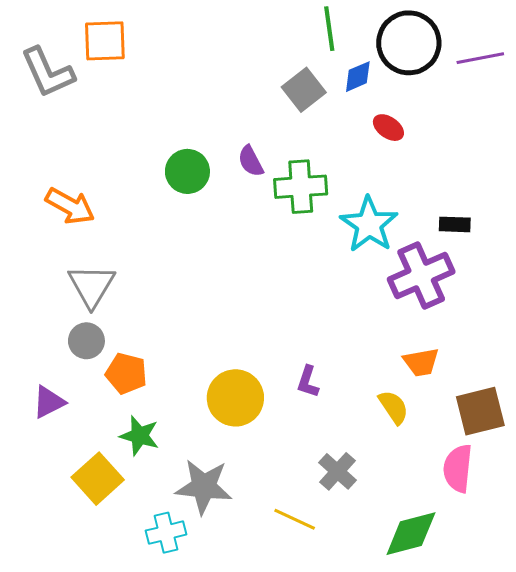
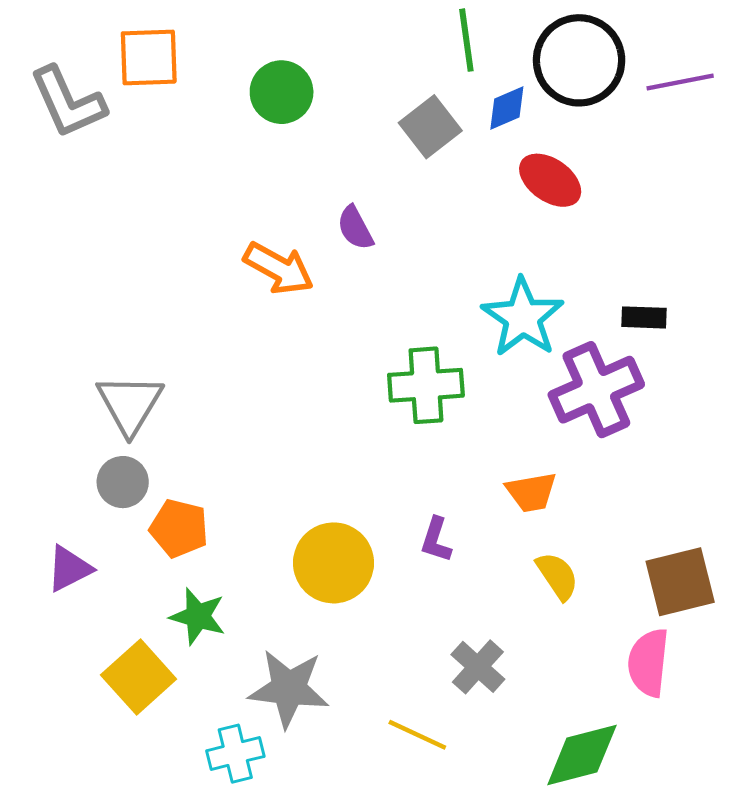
red ellipse: (388, 128) -> (550, 180), size x1.4
green circle: (187, 171) -> (282, 92), moved
green cross: (301, 187) -> (426, 385), moved
orange arrow: (70, 206) -> (279, 268), moved
orange trapezoid: (421, 362) -> (531, 492), moved

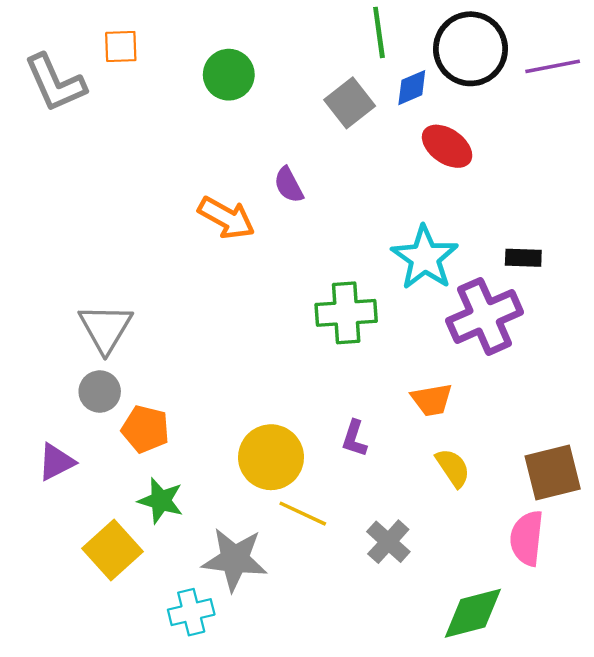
orange square: (149, 57) -> (121, 46), size x0.7
yellow line: (417, 735) -> (303, 514), moved

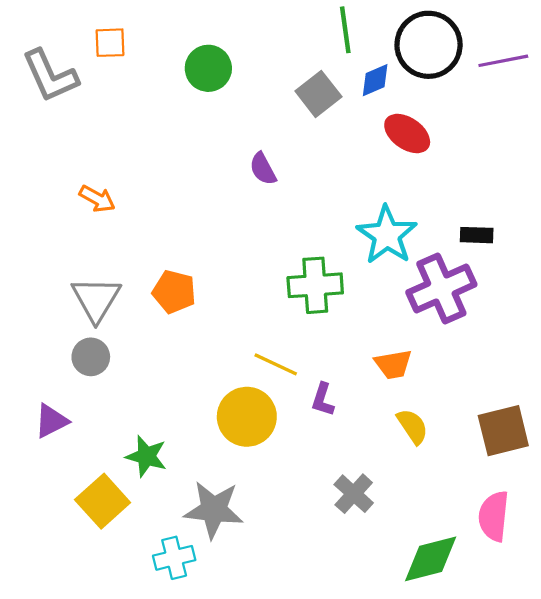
orange arrow: (226, 218) -> (97, 199), moved, size x0.7
orange pentagon: (145, 429) -> (174, 292), moved
yellow line: (303, 514) -> (276, 364), moved
pink semicircle: (527, 538) -> (494, 516), moved

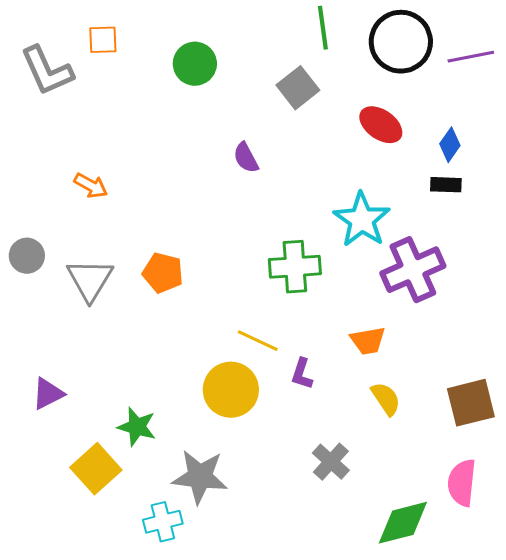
blue diamond: (375, 80) -> (450, 145), moved, turned -32
black rectangle: (477, 235) -> (446, 185), moved
gray circle: (91, 357) -> (27, 256), moved

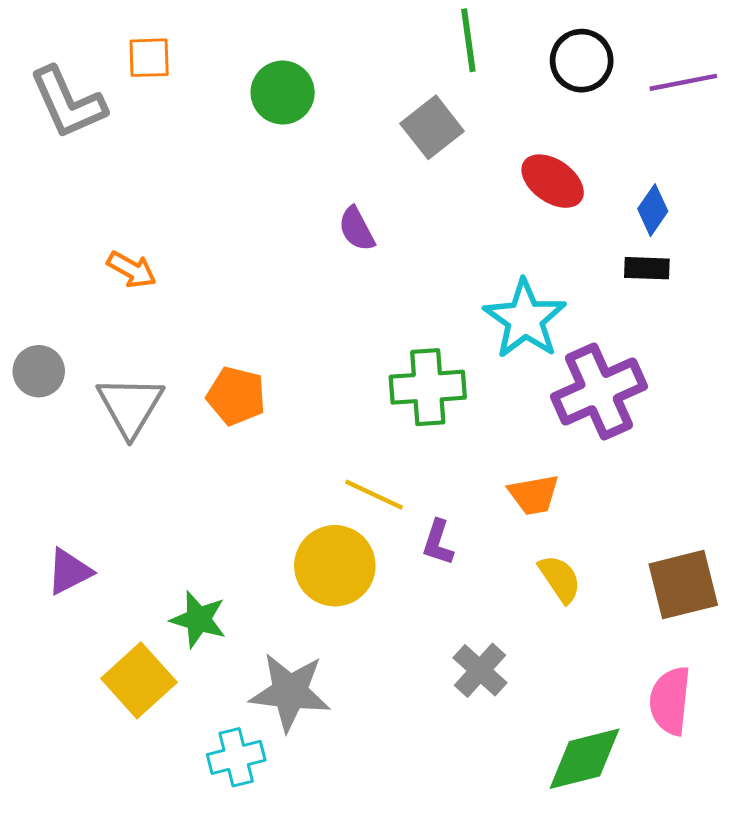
black circle: (401, 42) -> (582, 61), size x0.7

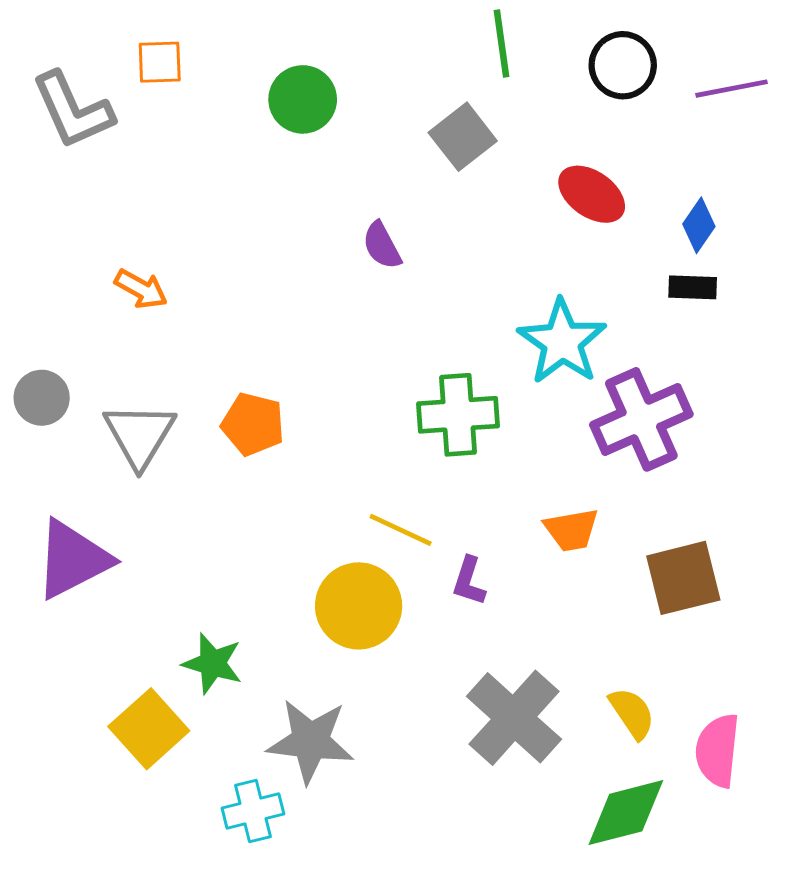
purple triangle: (69, 572) -> (73, 559), moved, size x1.6
yellow semicircle: (560, 579) -> (632, 713), moved
brown square: (683, 585) -> (683, 578), moved
gray cross: (480, 670) -> (514, 718), size x1.6

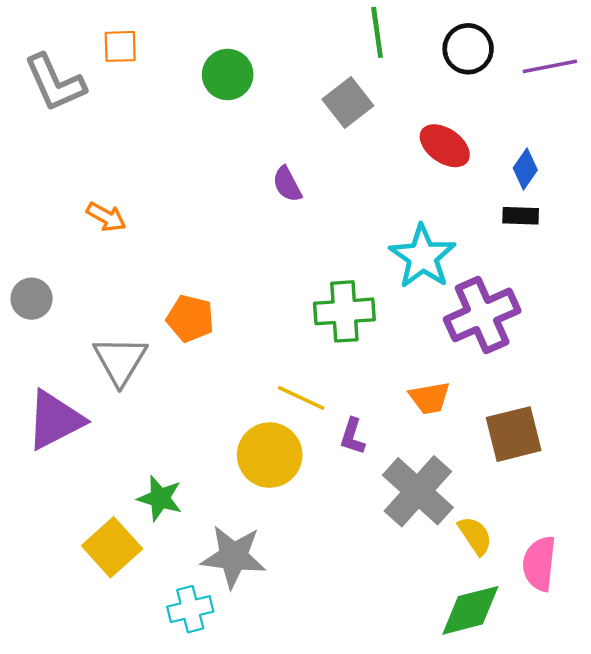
gray triangle: (140, 435) -> (120, 360), moved
gray cross: (514, 718) -> (418, 491), moved

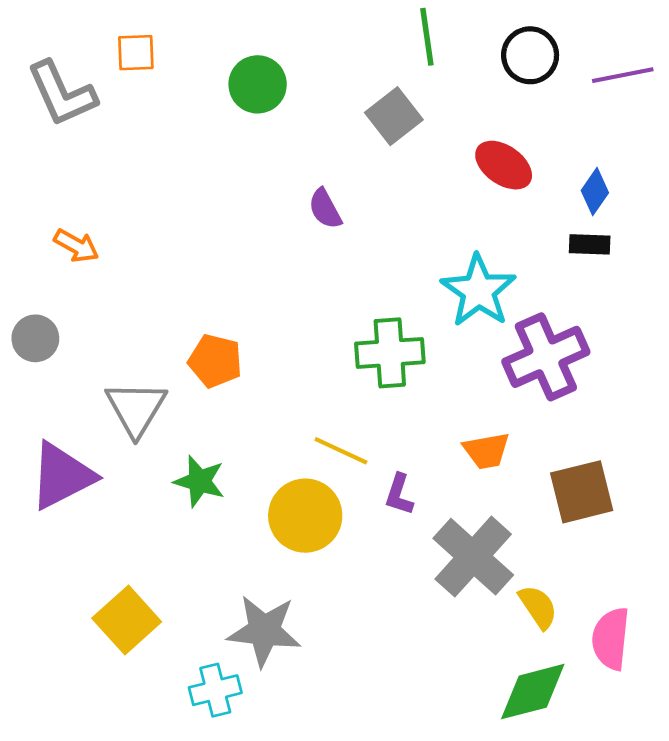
orange arrow: (106, 217) -> (76, 246), moved
green star: (160, 498) -> (199, 481), moved

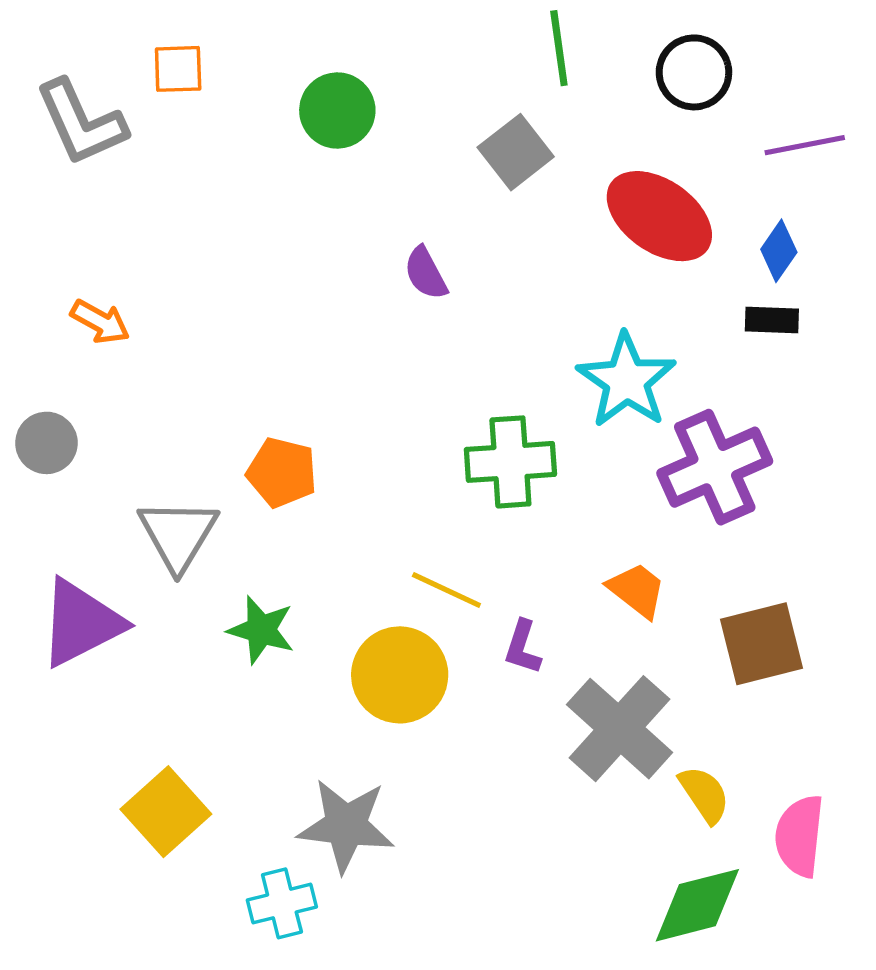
purple line: (623, 75) -> (805, 145), moved
red ellipse: (504, 165) -> (659, 216), size x1.4
orange trapezoid: (486, 451) -> (637, 590), turned -132

